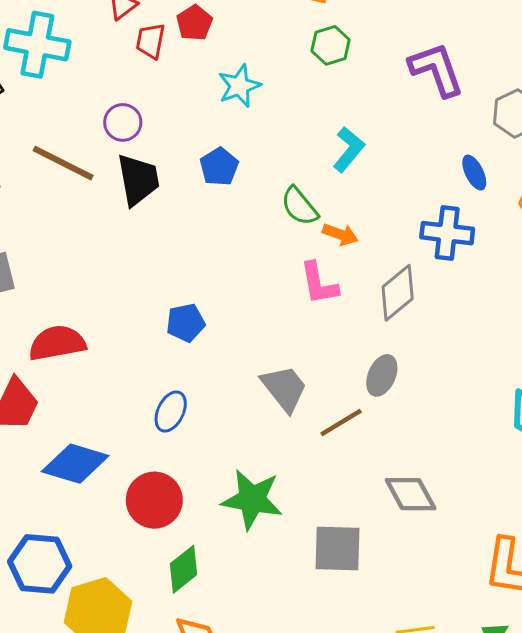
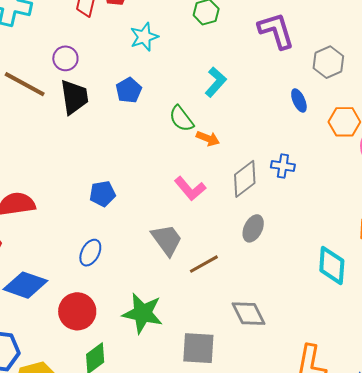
blue cross: (447, 233) -> (283, 166), moved, size x0.7
pink L-shape: (319, 283) -> (190, 189), moved, turned -32
gray ellipse: (382, 375) -> (253, 228), moved

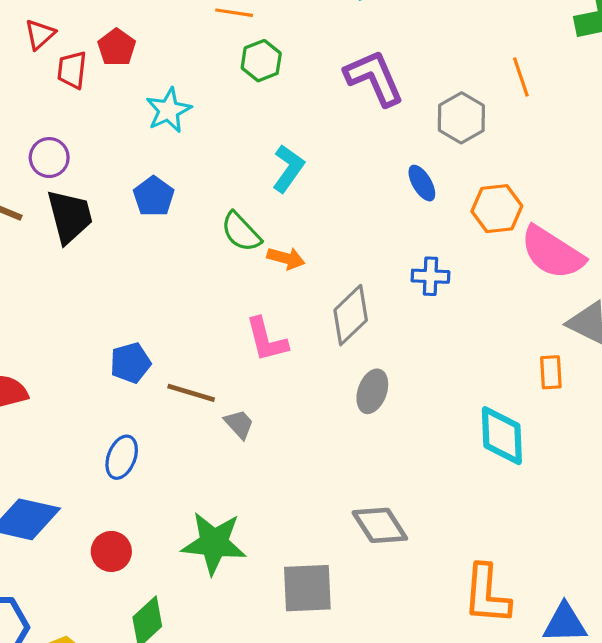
blue cross: (283, 166) -> (430, 276), moved
pink L-shape: (190, 189) -> (267, 340), turned 32
gray trapezoid: (167, 240) -> (239, 424), size x0.6
brown line: (204, 264) -> (191, 393), moved, turned 52
red circle: (77, 311) -> (111, 551), size x0.7

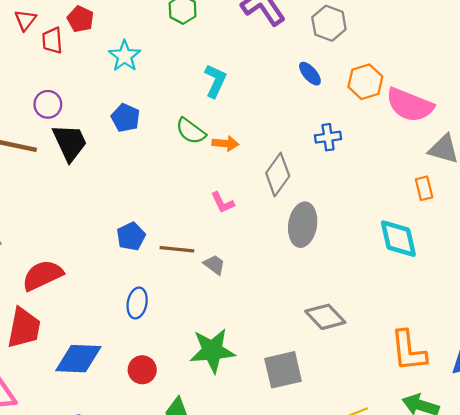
pink L-shape: (267, 340) -> (222, 203), size x0.7
gray ellipse: (372, 391) -> (303, 225), size x1.4

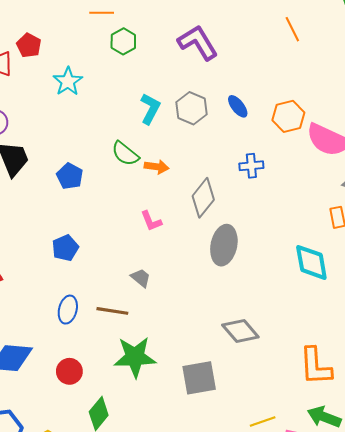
gray hexagon: (329, 23) -> (191, 108), moved
blue pentagon: (125, 118) -> (70, 176), moved
brown line: (177, 249) -> (112, 311), moved

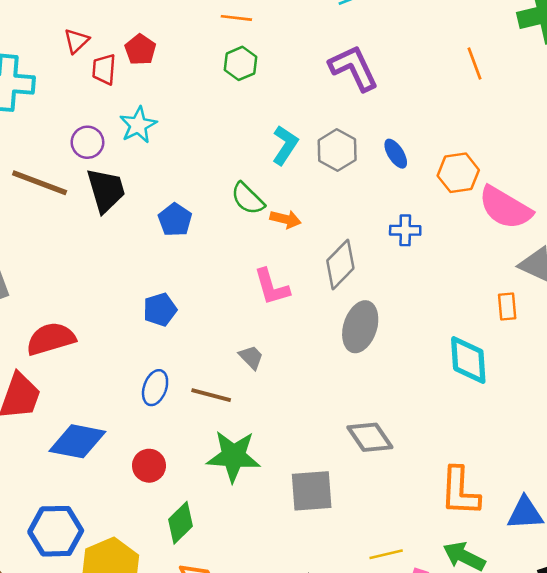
green hexagon: (123, 41) -> (241, 63), moved
cyan star: (68, 81) -> (138, 125), moved
pink L-shape: (151, 221) -> (272, 287), size x1.4

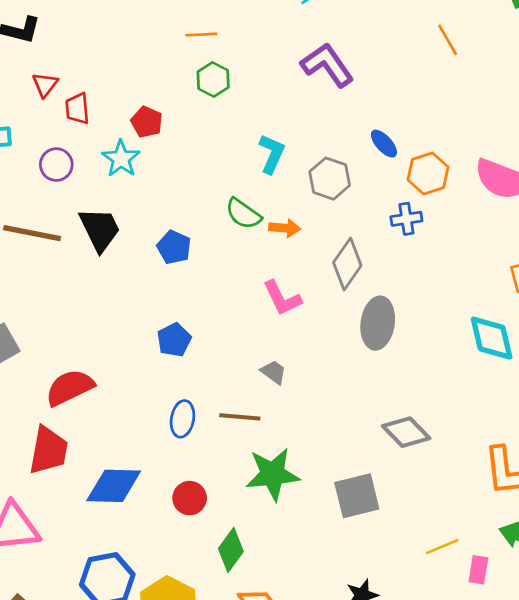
red pentagon: (140, 50) -> (147, 122), moved
purple circle: (87, 142) -> (56, 165), moved
gray hexagon: (337, 150) -> (330, 179), moved
orange hexagon: (458, 173) -> (428, 173), moved

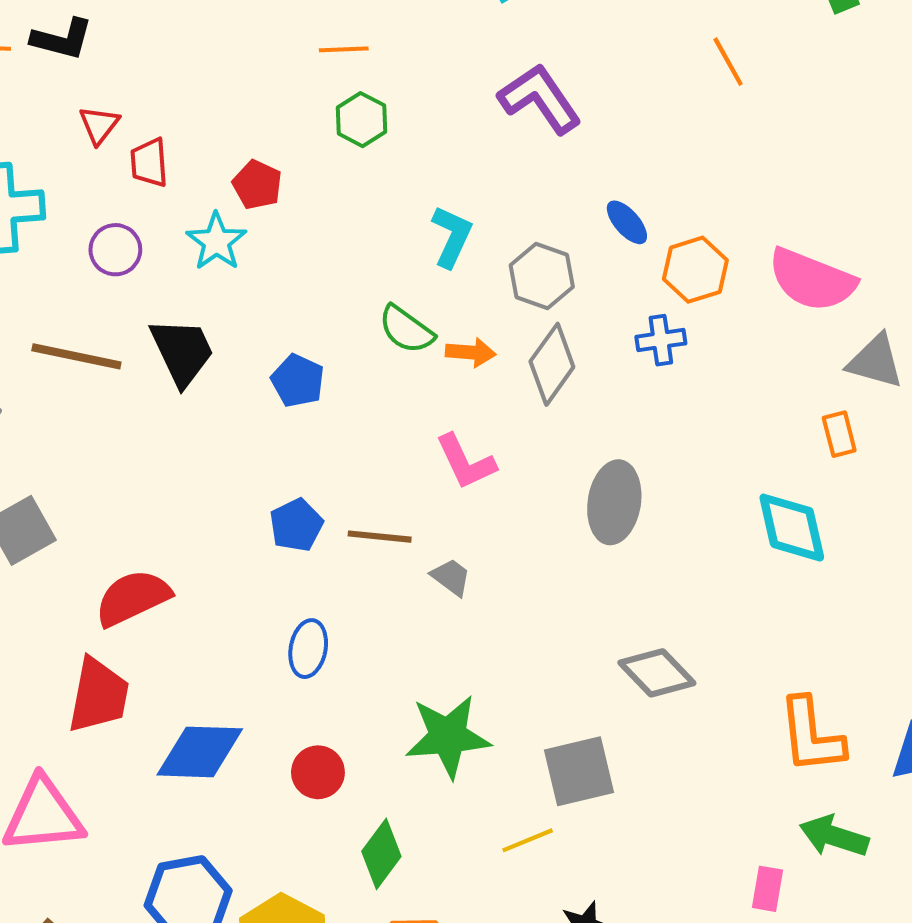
gray diamond: (347, 264) -> (552, 364), moved
brown line: (240, 417) -> (380, 537), moved
yellow line: (442, 547) -> (528, 840), moved

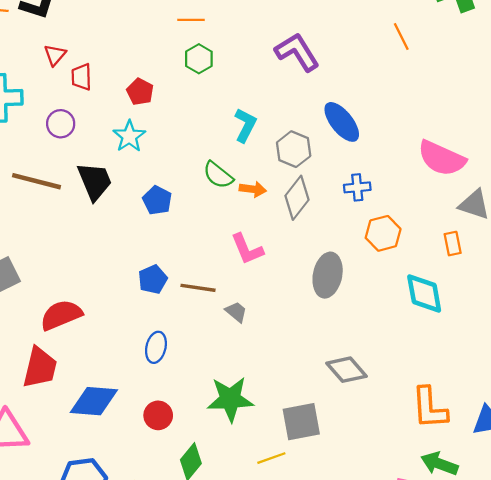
blue ellipse: (627, 222) -> (342, 122), size x1.6
cyan star: (216, 242) -> (129, 136), moved
orange hexagon: (695, 270) -> (383, 233), moved

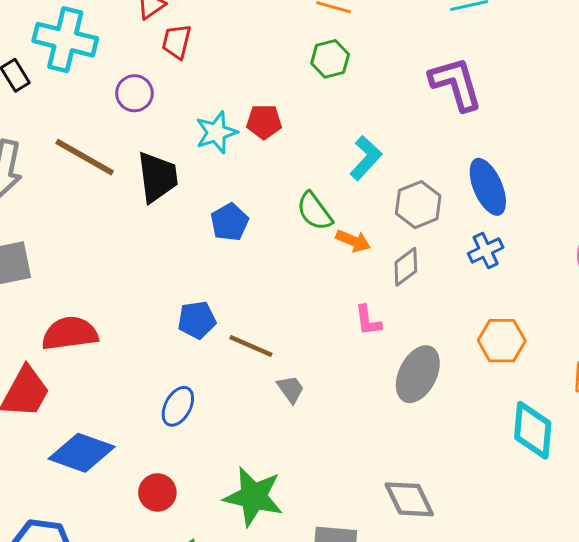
red pentagon: (140, 92) -> (264, 122), moved, turned 30
blue cross: (357, 187) -> (486, 251), moved, turned -35
gray diamond: (297, 198) -> (406, 267), size x0.7
pink L-shape: (247, 249) -> (368, 320), moved, size x0.7

